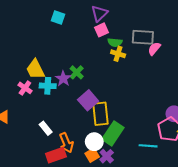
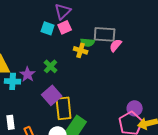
cyan square: (58, 18) -> (48, 28), moved
green semicircle: (115, 42) -> (88, 42), moved
green cross: (77, 72) -> (51, 66), moved
white rectangle: (46, 128) -> (11, 122), turned 32

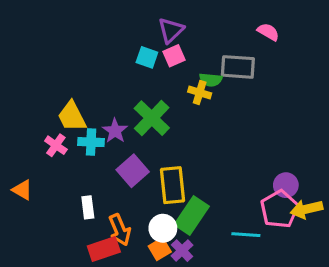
pink semicircle: (116, 45) -> (268, 32), moved, turned 80
green cross: (51, 66) -> (152, 118), size x1.6
purple square: (52, 95) -> (133, 171), moved

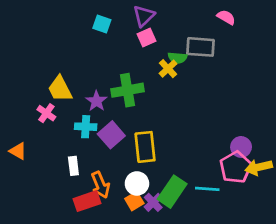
cyan square: (147, 57) -> (102, 24), moved
yellow cross: (200, 93) -> (168, 69), turned 30
green cross: (152, 118) -> (128, 90), turned 36
cyan cross: (91, 142) -> (86, 127), moved
green rectangle: (192, 215) -> (172, 192), moved

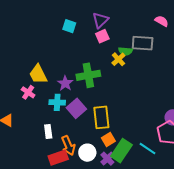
white circle: (137, 183) -> (87, 153), moved
cyan line: (207, 189) -> (148, 149), turned 30
orange square: (134, 201) -> (108, 140), moved

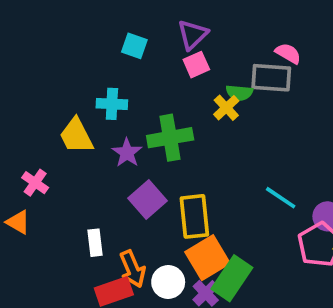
pink semicircle: (162, 21) -> (288, 53), moved
pink cross: (28, 92) -> (35, 183), moved
cyan cross: (57, 102) -> (112, 104), moved
orange square: (108, 140) -> (208, 258), size x1.6
cyan line: (148, 149) -> (281, 198), moved

